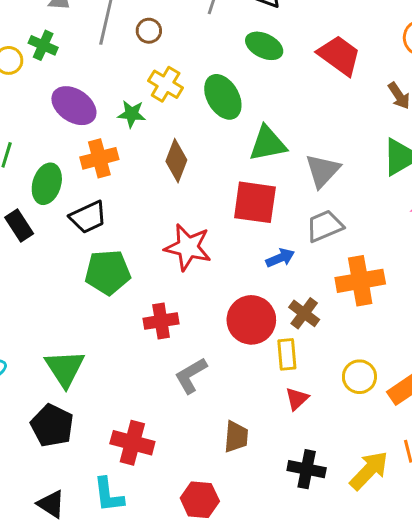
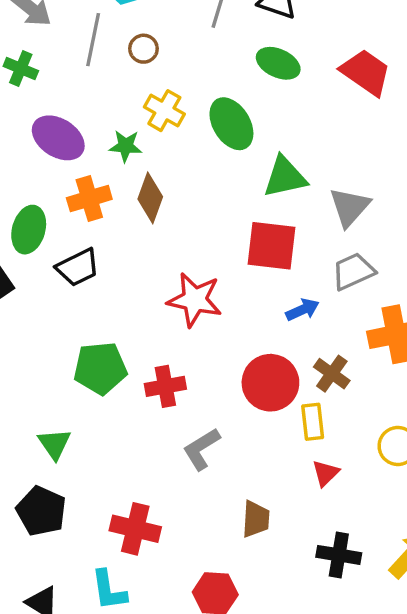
brown diamond: (176, 161) -> (150, 198), moved
green pentagon: (108, 272) -> (100, 368), moved
green triangle: (65, 368) -> (54, 444), size x0.7

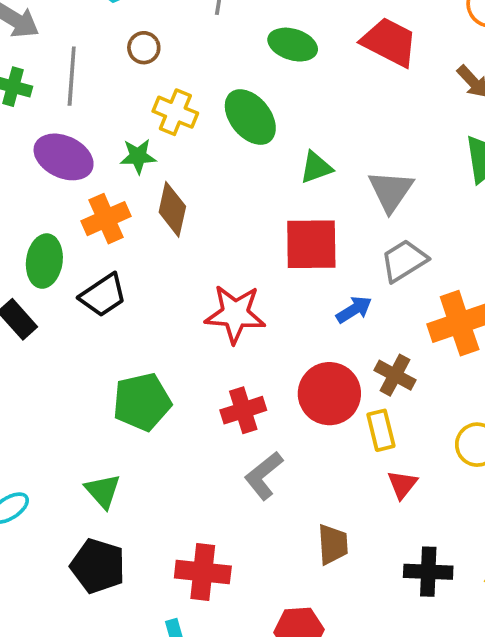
gray line: (93, 40) -> (72, 76), moved
green triangle: (285, 177) -> (316, 167), size x0.7
red cross: (165, 386) -> (243, 410), moved

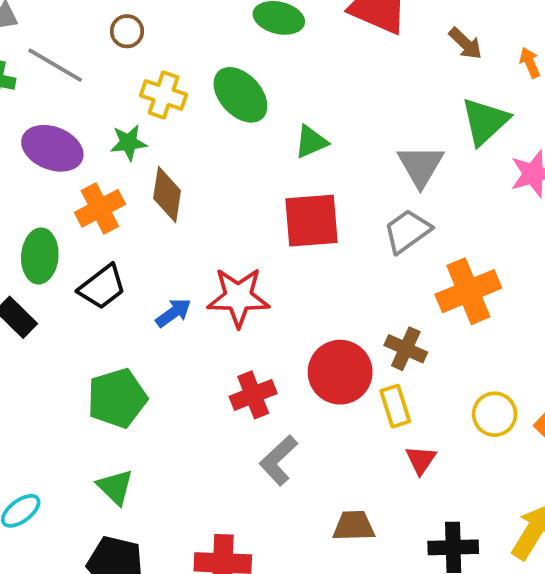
gray line: (72, 76) -> (55, 65), turned -60
gray triangle: (391, 191) -> (420, 166), moved
blue arrow: (354, 310) -> (173, 313), moved
green pentagon: (142, 402) -> (117, 398), moved
brown trapezoid: (333, 544) -> (354, 526), turned -84

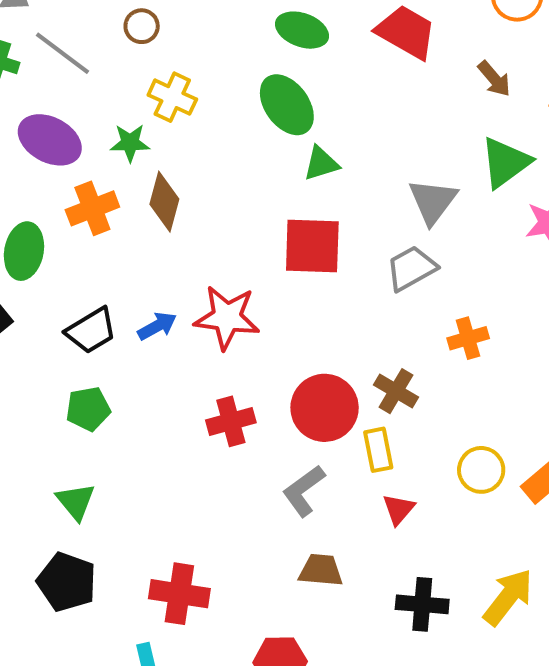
green ellipse: (240, 95) -> (287, 105), moved
black trapezoid: (102, 287) -> (91, 331), moved
orange cross: (468, 291) -> (468, 338), size x0.6
green pentagon: (117, 398) -> (88, 409), size x0.7
gray L-shape: (278, 460) -> (304, 491), moved

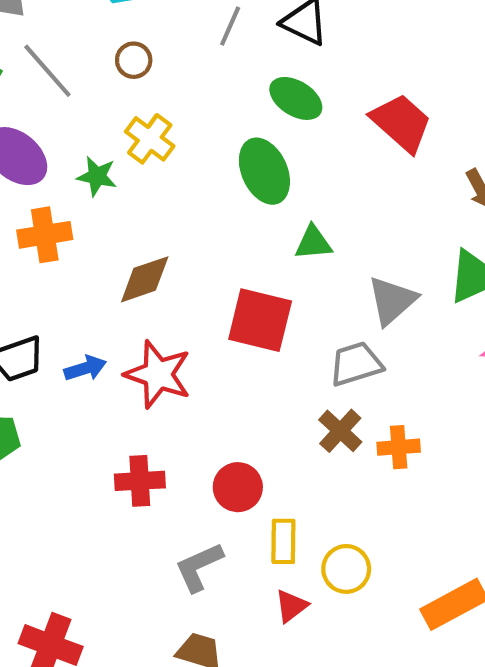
green triangle: (321, 164) -> (313, 243), moved
brown diamond: (164, 202) -> (145, 279), moved, turned 44
brown cross: (396, 391) -> (340, 431), moved
red circle: (325, 408) -> (238, 487), size x0.7
yellow circle: (481, 470) -> (346, 569), moved

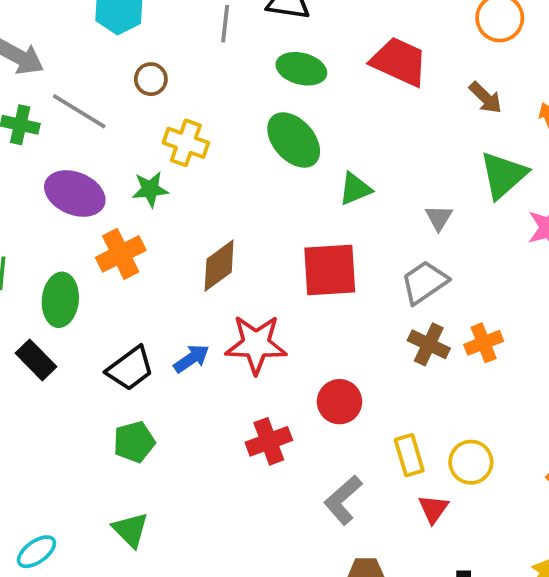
gray triangle: (392, 300) -> (439, 218), size x0.6
red circle: (238, 487) -> (340, 402), moved

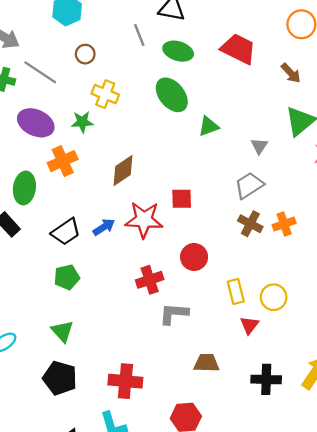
gray line: (225, 24) -> (139, 35), moved, turned -30
red square: (330, 270) -> (182, 199), moved, size x0.6
gray L-shape: (343, 500) -> (174, 314), moved, turned 44

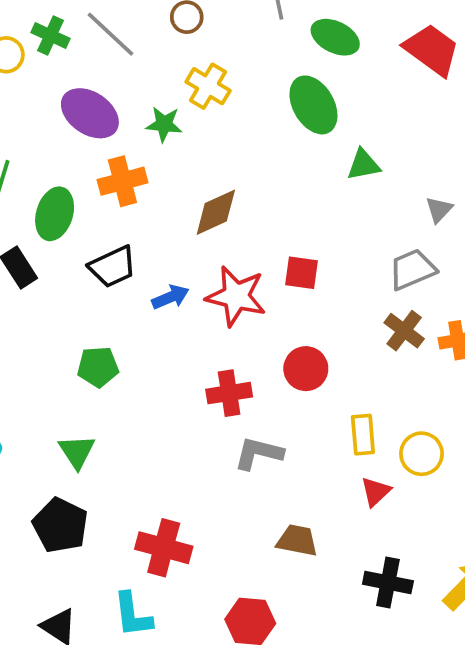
black trapezoid: (66, 232) -> (113, 267), moved

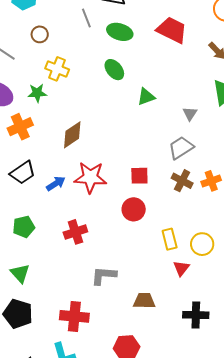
green ellipse: (313, 105) -> (114, 70), size x0.7
red square: (301, 273) -> (139, 176), moved
red cross: (229, 393) -> (75, 232), moved
gray L-shape: (259, 453) -> (104, 275), moved

